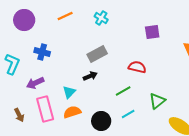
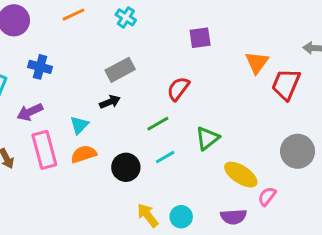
red semicircle: (137, 67) -> (178, 89), turned -66

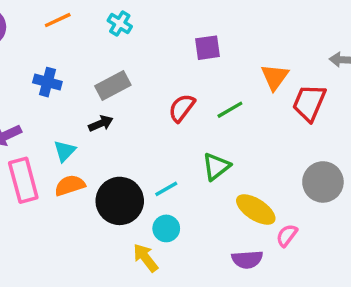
blue cross: (40, 67) -> (47, 82), moved
green line: (158, 124) -> (230, 110), moved
black circle: (126, 167) -> (120, 201), size x1.4
cyan circle: (181, 217) -> (166, 228), moved

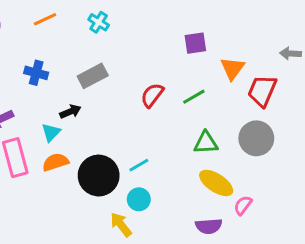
purple square: (208, 48) -> (195, 43), moved
black arrow: (101, 123) -> (70, 112), moved
green triangle: (216, 166) -> (206, 143), moved, turned 35
gray circle: (323, 182) -> (256, 138), moved

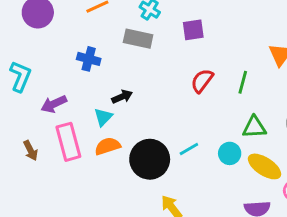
purple square: (195, 43) -> (193, 30), moved
gray rectangle: (93, 76) -> (138, 39), moved, turned 40
green line: (194, 97) -> (243, 82), turned -45
cyan circle: (139, 199) -> (230, 153), moved

